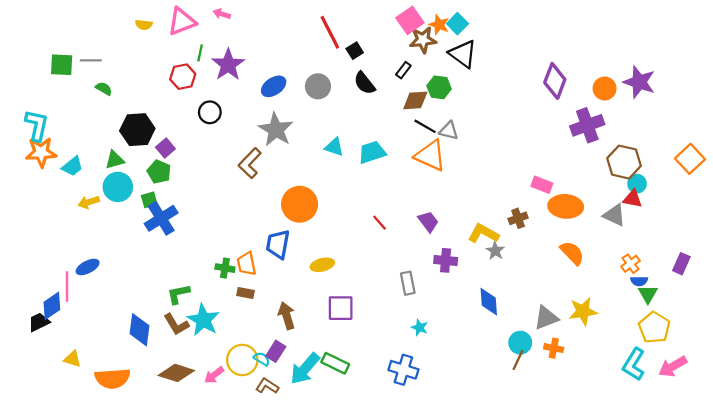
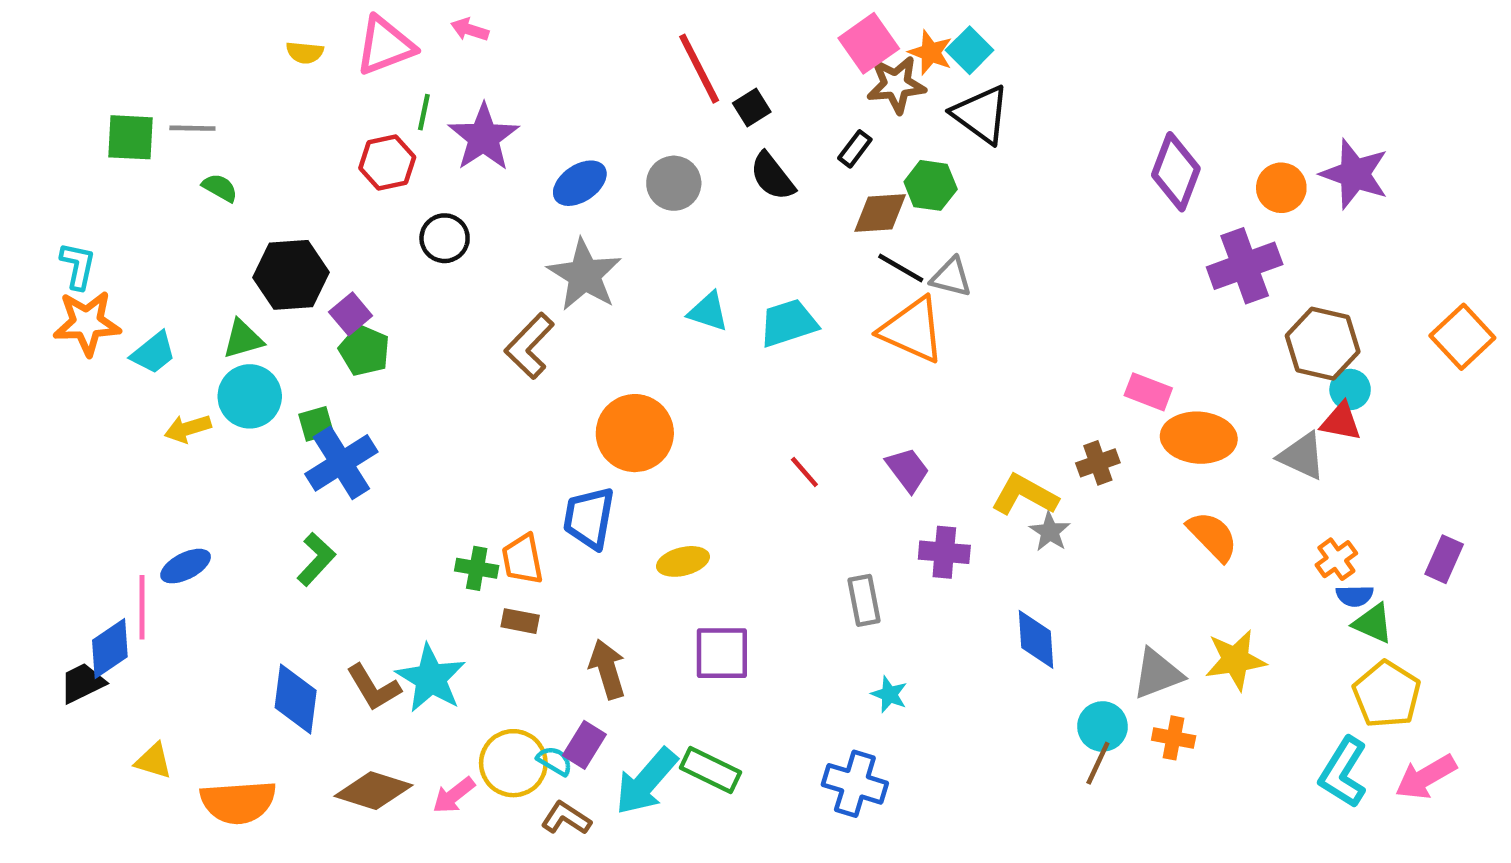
cyan L-shape: (37, 125) -> (78, 266), size x0.7
green pentagon: (159, 172) -> (364, 351), moved
green L-shape: (178, 294) -> (316, 559), moved, turned 145
green triangle: (648, 294) -> (1373, 623), turned -36

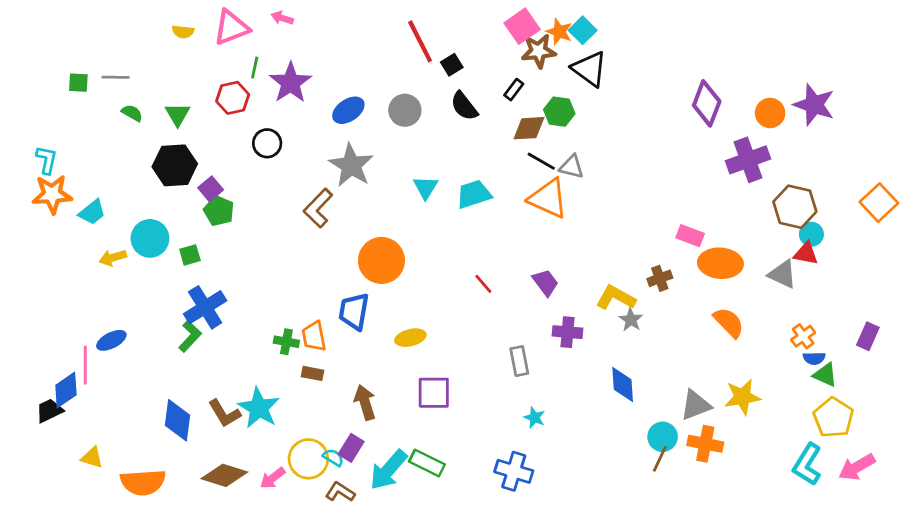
green square: (131, 137) -> (78, 83), size x0.7
cyan triangle: (708, 312) -> (426, 187), turned 44
green triangle: (243, 339) -> (178, 114), moved, turned -44
blue cross: (341, 463) -> (205, 307), moved
orange cross: (1174, 738) -> (705, 444), size x1.4

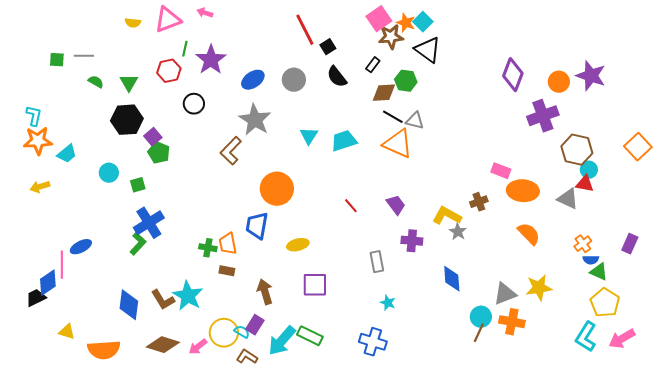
cyan circle: (150, 238) -> (109, 173), size x0.7
yellow arrow: (113, 258) -> (40, 187), moved

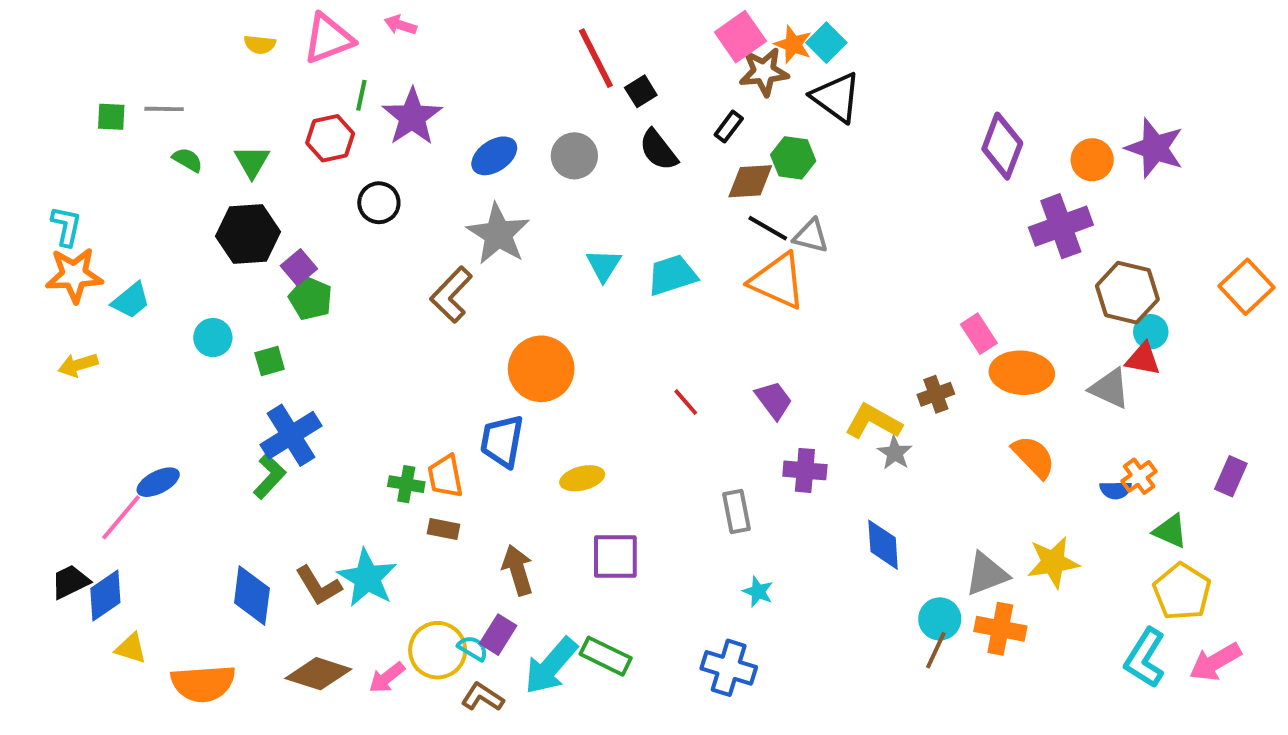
pink rectangle: (501, 171) -> (979, 334), turned 36
blue semicircle: (591, 260) -> (1116, 490), moved
pink line: (62, 265) -> (121, 517), turned 40
blue diamond: (48, 283) -> (105, 595), moved

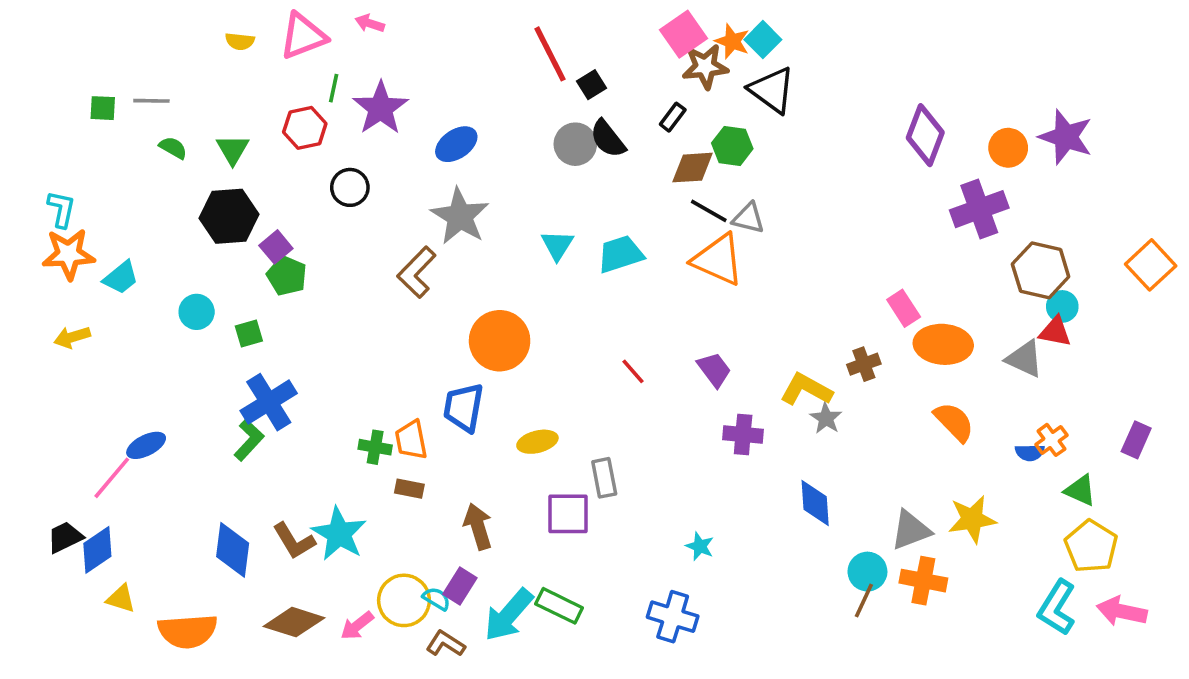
gray circle: (574, 156) -> (575, 144), moved
gray rectangle: (737, 511) -> (604, 478), moved
pink arrow: (1215, 662) -> (1122, 611), turned 42

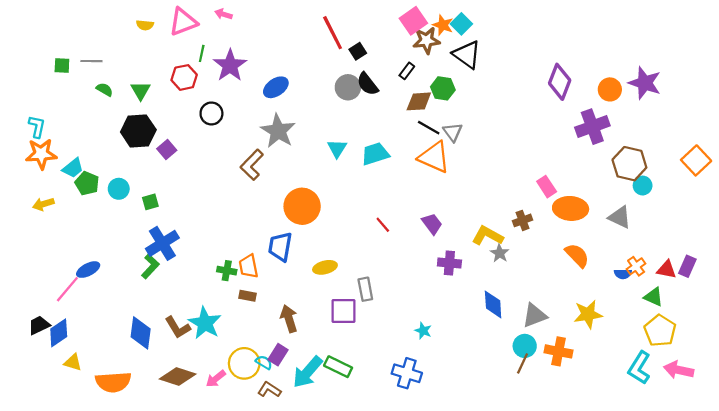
gray triangle: (748, 218) -> (453, 132), turned 40
green pentagon: (287, 276) -> (87, 183), moved
red triangle: (1055, 332) -> (667, 270), moved
gray triangle: (911, 530) -> (535, 315), moved

